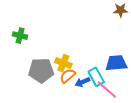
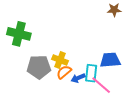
green cross: (20, 36) -> (19, 34), size x1.6
cyan rectangle: (96, 77) -> (91, 73), turned 36

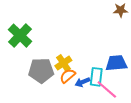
green cross: (19, 34) -> (20, 36), turned 30
yellow cross: (60, 60) -> (63, 63), turned 35

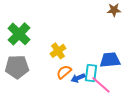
yellow cross: (63, 63) -> (58, 51), moved
gray pentagon: (41, 70) -> (17, 67), moved

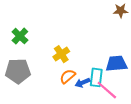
green cross: (19, 34) -> (20, 36), size x0.7

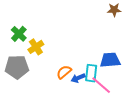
yellow cross: (61, 54) -> (36, 47), moved

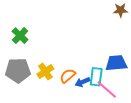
yellow cross: (36, 47) -> (45, 72), moved

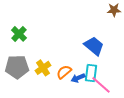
blue trapezoid: (116, 63) -> (94, 46), moved, turned 45

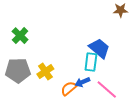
orange semicircle: (64, 72) -> (69, 88), moved
cyan rectangle: (91, 73) -> (91, 62), moved

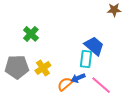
green cross: (20, 36) -> (31, 34), moved

